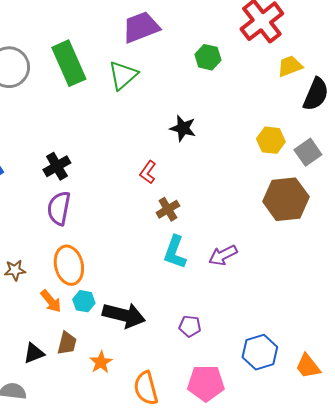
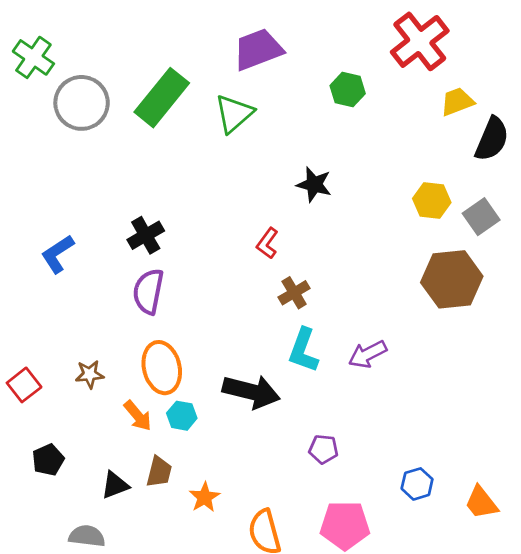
green rectangle: (69, 63) -> (162, 98), turned 63
black arrow: (124, 315) -> (251, 392), moved
blue hexagon: (260, 352) -> (417, 484), size x0.7

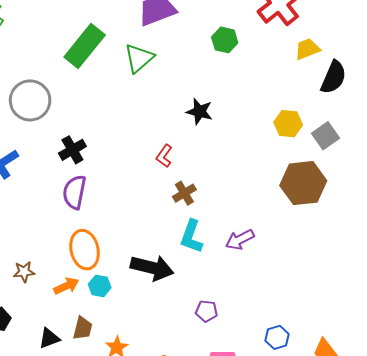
gray circle: (82, 103) -> (30, 100), moved
brown star: (90, 374) -> (24, 272), moved
orange arrow: (138, 416) -> (66, 286), turned -75

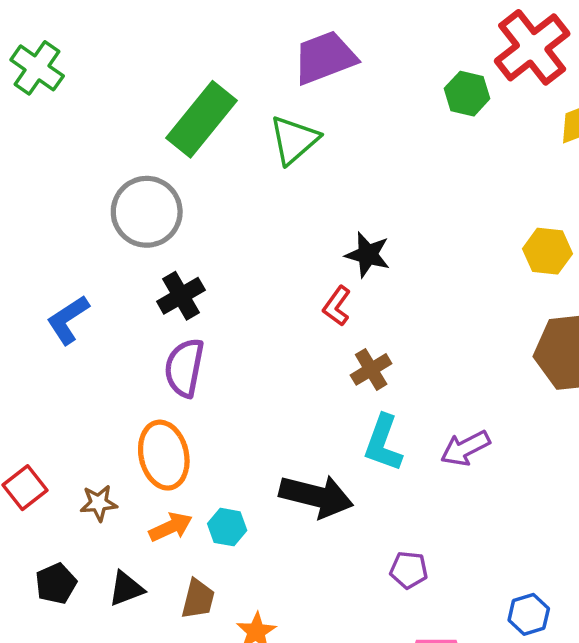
green hexagon: (225, 40) -> (467, 94), moved
gray circle: (30, 100) -> (147, 212), moved
black star: (199, 112) -> (368, 255), moved
orange ellipse: (85, 250) -> (164, 455), moved
black triangle: (49, 338) -> (126, 589), moved

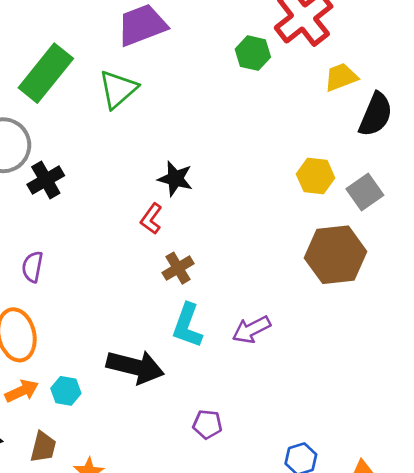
black cross: (181, 296) -> (46, 180), moved
purple semicircle: (184, 368) -> (32, 267), size x0.7

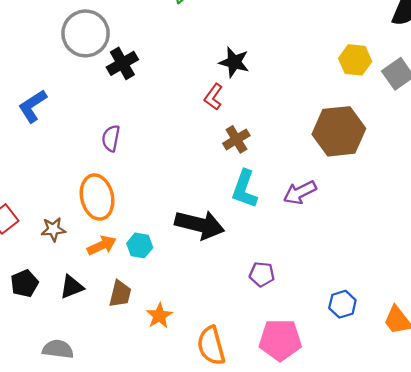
brown hexagon: (336, 255) -> (339, 131), moved

